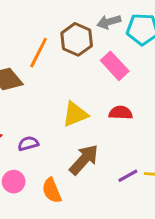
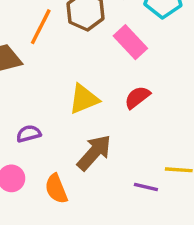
red semicircle: (121, 113) -> (137, 97), turned -40
purple line: (128, 176) -> (146, 187), moved, turned 42

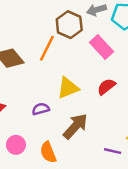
orange line: (41, 27) -> (47, 48), moved
purple semicircle: (29, 134) -> (41, 109), moved

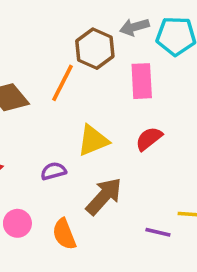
pink rectangle: (101, 47) -> (142, 81), turned 40

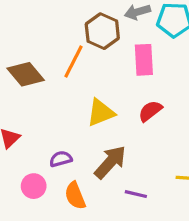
purple semicircle: (53, 171) -> (61, 159), moved
purple line: (158, 232) -> (136, 194), moved

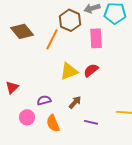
brown diamond: (26, 74) -> (22, 31), moved
red semicircle: (150, 111) -> (91, 70), moved
brown arrow: (110, 162) -> (75, 102), size x0.6

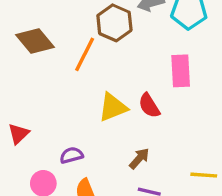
pink rectangle: (96, 38) -> (181, 71), moved
red semicircle: (91, 70) -> (149, 106), turned -84
brown arrow: (75, 102) -> (139, 159), moved

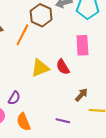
purple semicircle: (71, 155) -> (14, 98), turned 136
brown arrow: (139, 159) -> (81, 95), moved

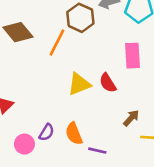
purple semicircle: (14, 98) -> (47, 132), moved
purple line: (63, 121) -> (97, 151), moved
orange semicircle: (23, 122) -> (74, 134), moved

